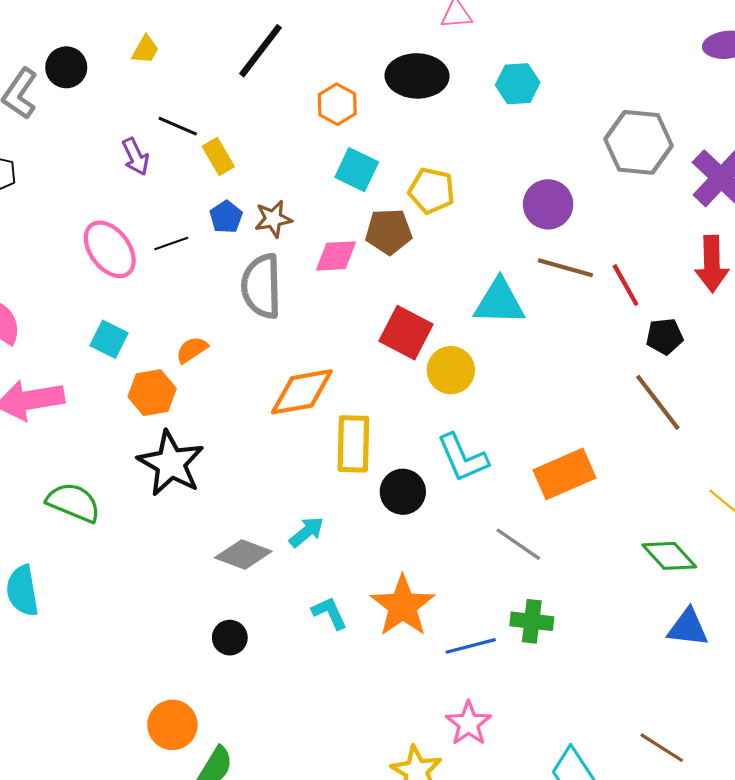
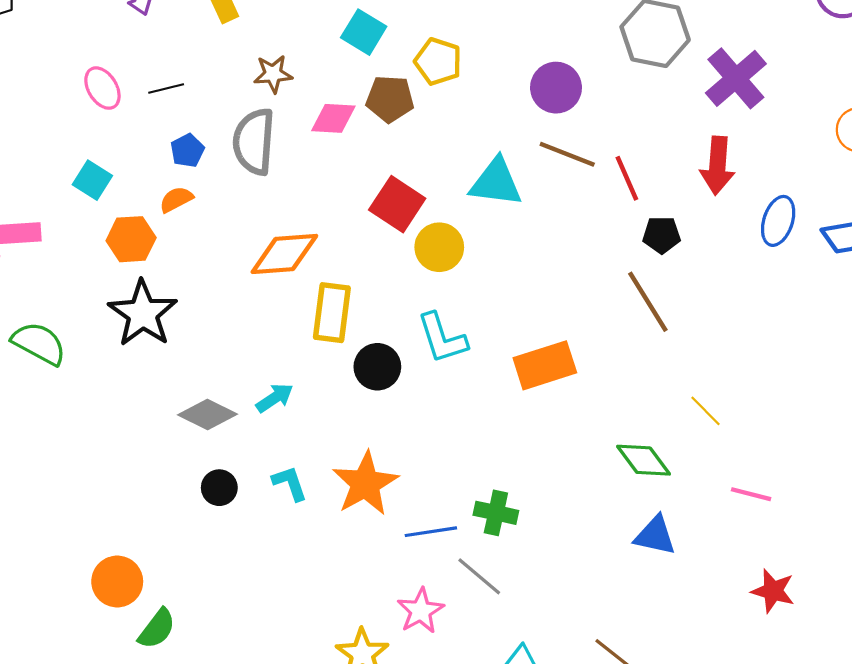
blue pentagon: (226, 217) -> (187, 151), moved
pink ellipse: (110, 249) -> (102, 88), size x0.7
gray line: (518, 544) -> (479, 576), moved
black circle: (230, 638) -> (219, 488), moved

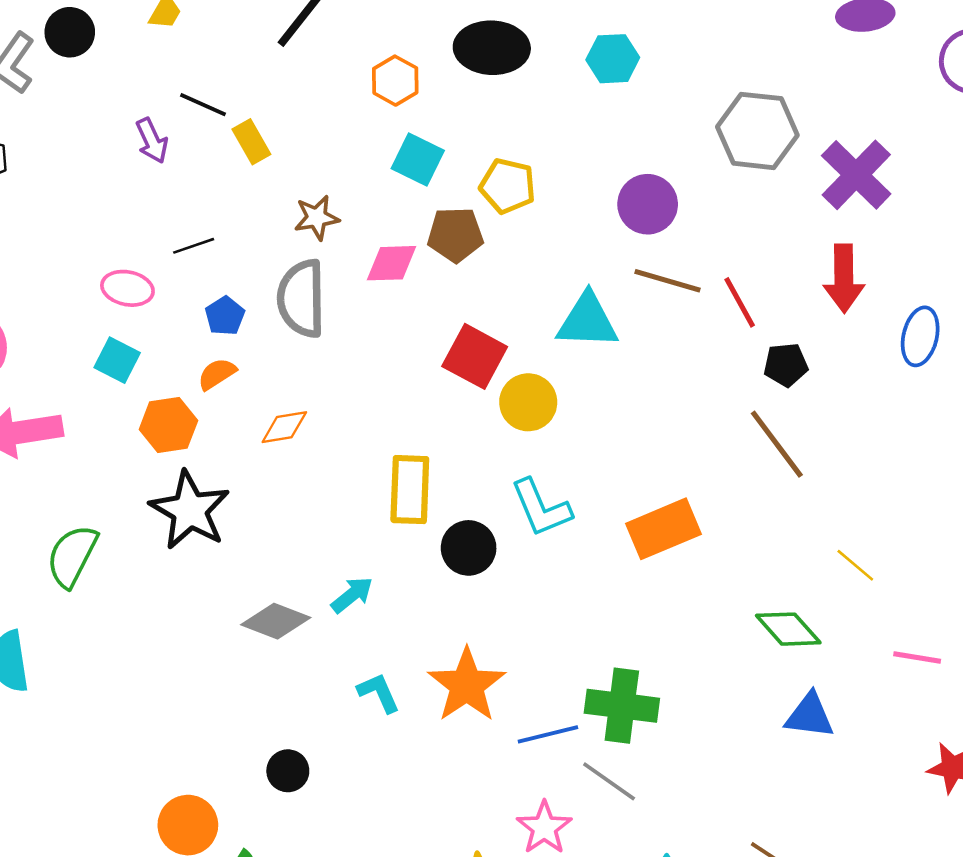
pink ellipse: (102, 88) -> (127, 288), moved, turned -42
orange diamond: (284, 254) -> (284, 427), moved, size x0.6
green semicircle: (39, 343) -> (72, 556), turned -86
black circle: (219, 488) -> (288, 771), moved
green cross: (496, 513) -> (622, 706), size x1.4

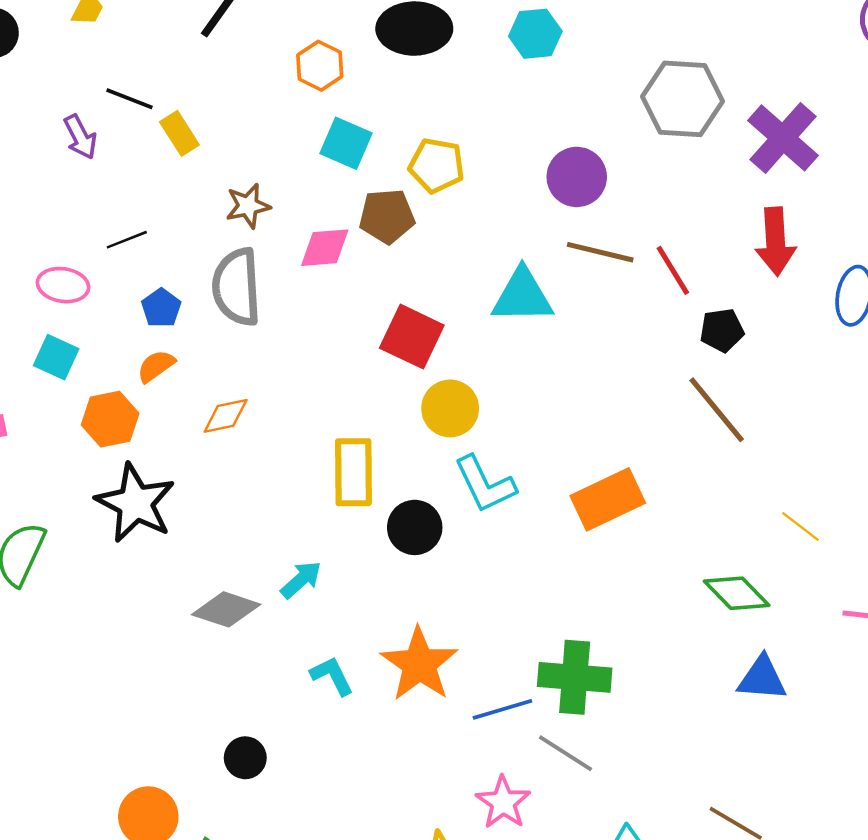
yellow circle: (528, 402) -> (450, 408), moved

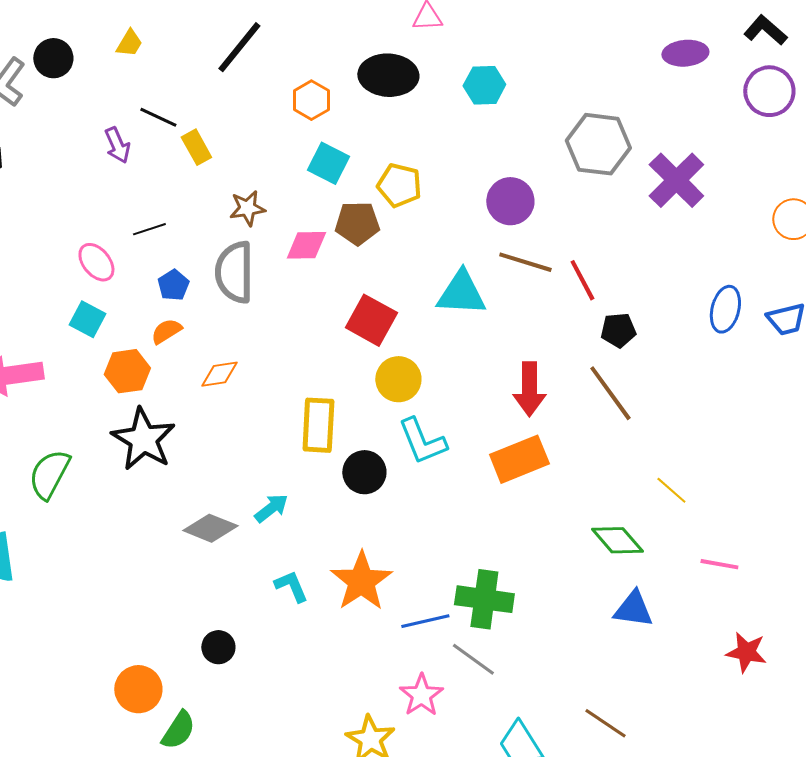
red arrow: (775, 241) -> (529, 389), moved
pink ellipse: (63, 285) -> (96, 262), turned 39

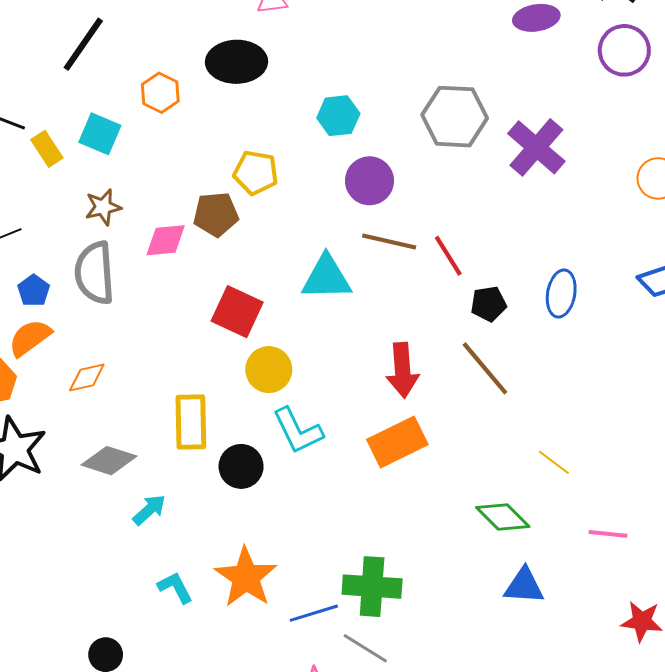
cyan hexagon: (484, 85) -> (338, 116), moved
cyan square: (328, 163) -> (100, 134), moved
blue ellipse: (725, 309) -> (561, 294), moved
orange semicircle: (166, 331) -> (30, 338), size x1.4
gray diamond: (210, 528) -> (109, 461), moved

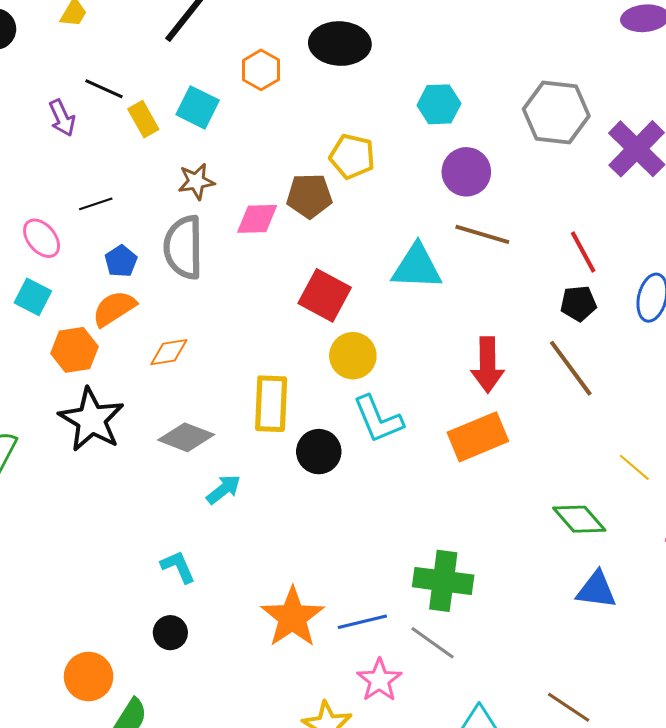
red line: (448, 256) -> (583, 252), moved
orange star: (246, 577) -> (292, 617), moved
cyan L-shape: (175, 587) -> (178, 567), moved
blue line: (314, 613) -> (362, 622), moved

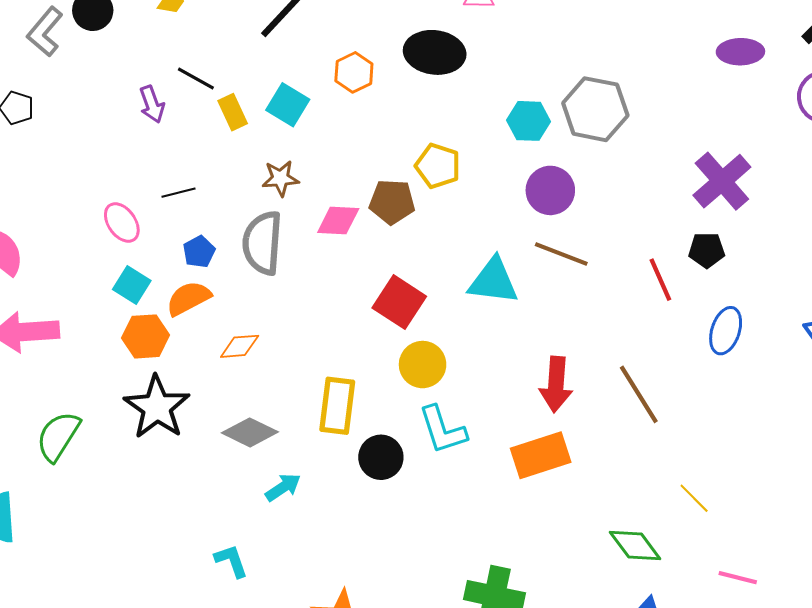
gray hexagon: (556, 113) -> (595, 109), moved
cyan square: (33, 297) -> (132, 285), moved
black pentagon: (578, 303) -> (707, 250), moved

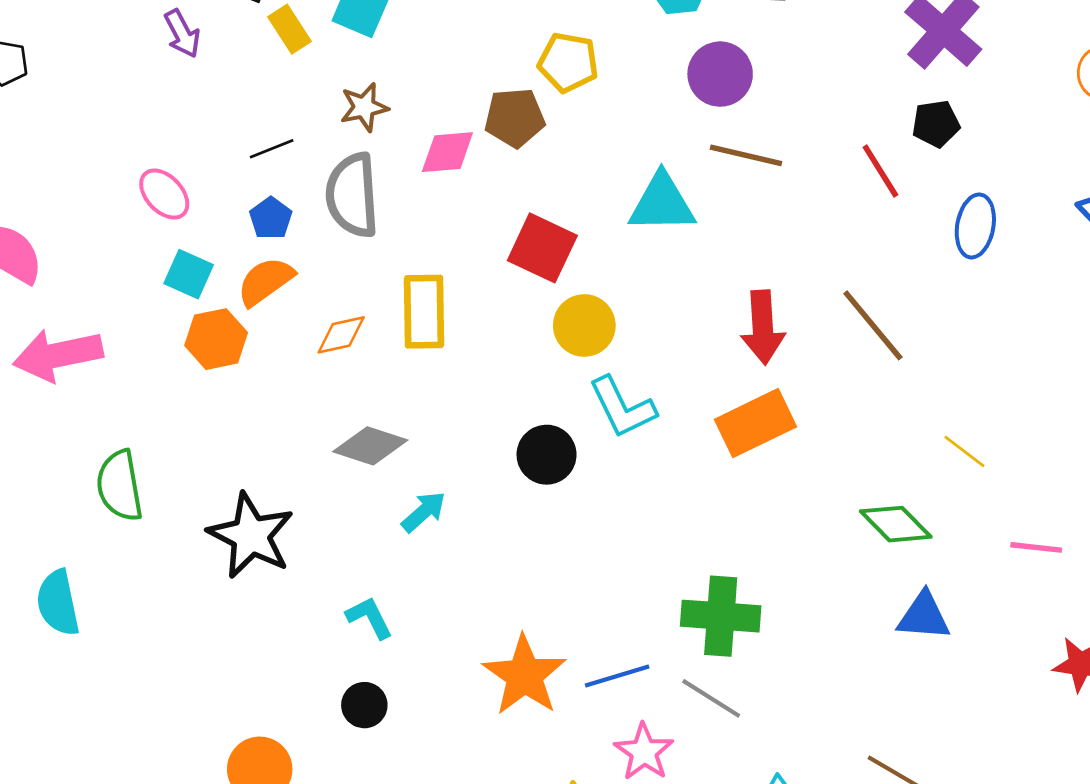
black line: (179, 193) -> (272, 149), moved
yellow rectangle: (337, 406) -> (424, 312), moved
black star: (157, 407) -> (251, 536), moved
green semicircle: (58, 436) -> (120, 486), turned -34

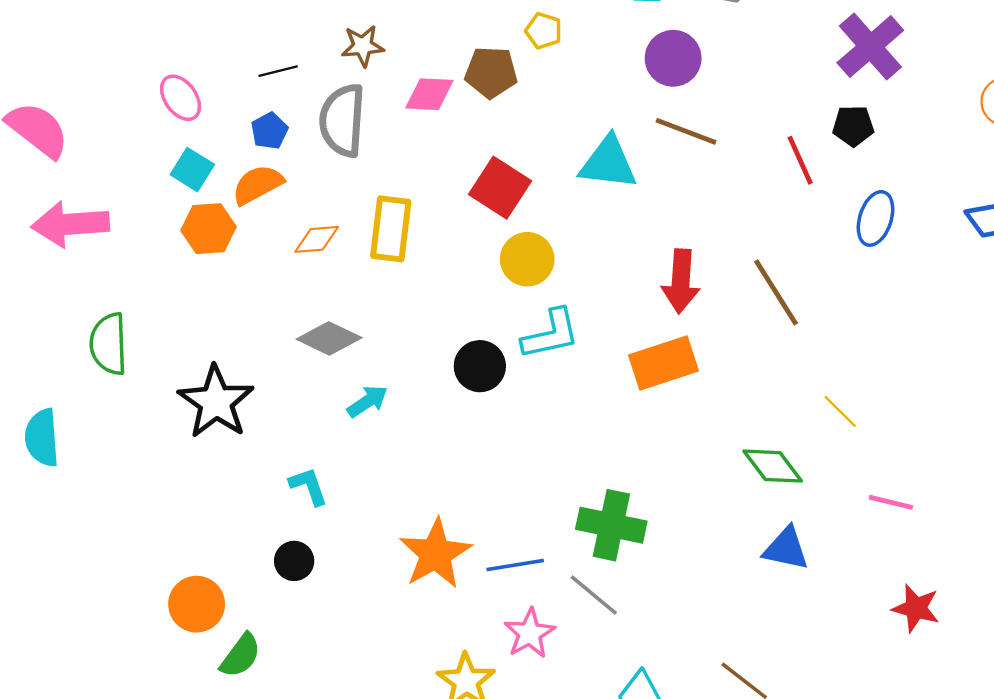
yellow pentagon: (568, 62) -> (544, 31), size x0.7
cyan L-shape: (622, 407) -> (551, 334), turned -84

